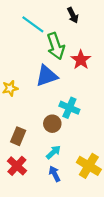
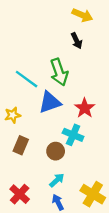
cyan line: (33, 24) -> (27, 79), moved
red star: (81, 60) -> (85, 108), moved
brown rectangle: (18, 136) -> (21, 145), moved

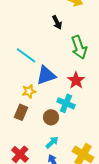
black arrow: (77, 41) -> (57, 22), moved
green arrow: (59, 72) -> (79, 47), moved
yellow star: (13, 115) -> (29, 91), moved

